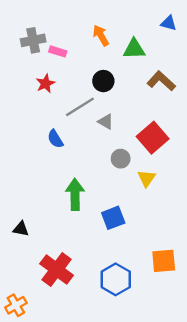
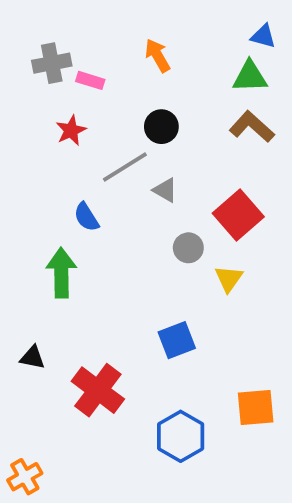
green triangle: (134, 49) -> (250, 77), moved
green arrow: (75, 194) -> (61, 273), moved
red cross: (57, 269) -> (98, 390), moved

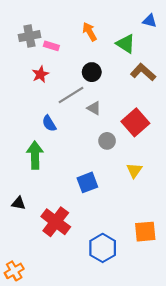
green triangle: (250, 77) -> (126, 44), moved, turned 35
yellow triangle: (229, 279) -> (134, 170), moved
blue square: (177, 340) -> (87, 182), moved

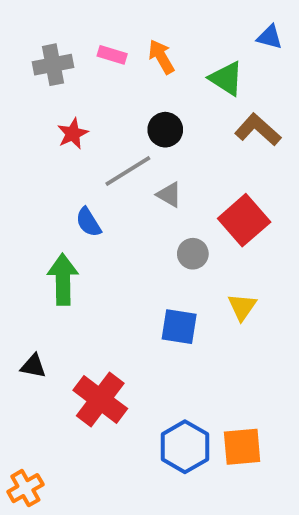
pink rectangle: (51, 46) -> (112, 55), moved
blue square: (87, 182) -> (179, 327), moved, turned 30
orange square: (145, 232) -> (242, 447), moved

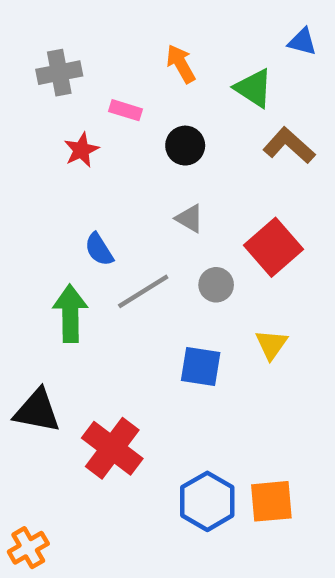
pink rectangle: (112, 55) -> (126, 110), moved
gray line: (128, 171) -> (143, 291), moved
black triangle: (33, 366) -> (37, 411), size x1.6

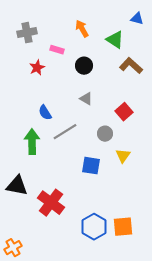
red square: (274, 247) -> (124, 112), size x0.7
gray circle: (216, 285) -> (105, 134), moved

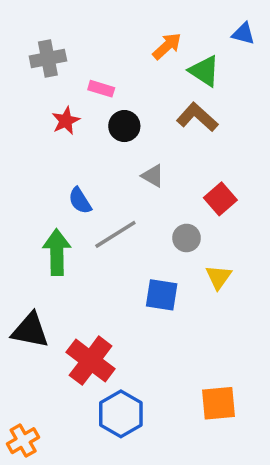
orange arrow: (82, 29) -> (167, 46), moved, turned 78
black circle: (84, 66) -> (124, 126), moved
brown L-shape: (131, 66) -> (197, 117), moved
blue hexagon: (94, 227) -> (121, 414), moved

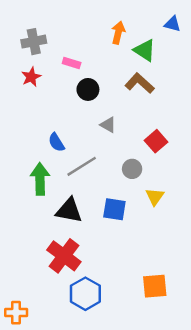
orange arrow: (167, 46) -> (118, 33), turned -35
red star: (66, 121) -> (31, 77), moved
black triangle: (30, 330) -> (69, 210), moved
orange cross: (23, 441) -> (16, 313), turned 30

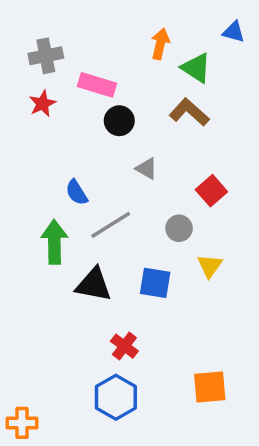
pink rectangle: (72, 63) -> (97, 85), size x1.5
red cross: (64, 256) -> (124, 346), moved, size x0.6

